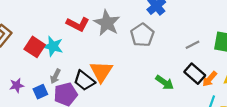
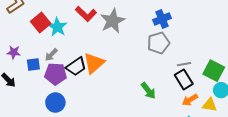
gray pentagon: (142, 35) -> (158, 43), moved
black rectangle: (195, 74) -> (184, 79), moved
black trapezoid: (84, 81) -> (76, 67), turned -90

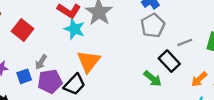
cyan star: (57, 27) -> (74, 29), moved
black trapezoid: (76, 67) -> (74, 84), moved
black rectangle: (184, 79) -> (169, 61), moved

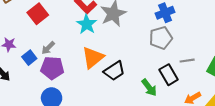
blue square: (24, 76) -> (29, 58), turned -32
black trapezoid: (74, 84) -> (114, 71), moved

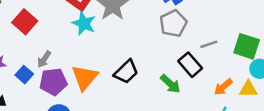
orange triangle: (93, 58) -> (85, 78), moved

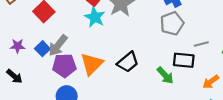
gray arrow: (44, 59) -> (58, 45), size x1.5
black rectangle: (190, 65) -> (184, 60), turned -48
blue square: (24, 75) -> (42, 49), moved

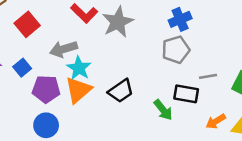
cyan star: (95, 17) -> (79, 68), moved
gray arrow: (58, 45) -> (64, 49), moved, turned 30

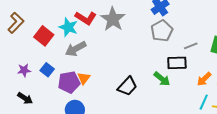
cyan star: (79, 68) -> (68, 27), moved
orange triangle: (78, 90) -> (84, 78), moved, size x0.6
black trapezoid: (121, 91) -> (127, 86), moved

